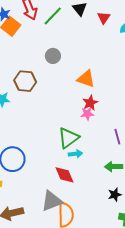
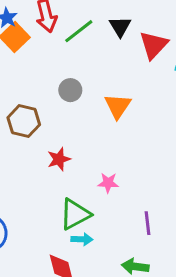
red triangle: (104, 18) -> (154, 45), size x1.5
orange triangle: (86, 79) -> (118, 106), moved, turned 36
red star: (90, 103) -> (59, 159), moved

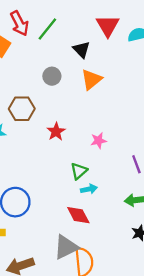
black triangle: (120, 27) -> (81, 50), moved
orange triangle: (118, 106) -> (91, 79), turned 30
green triangle: (75, 214) -> (79, 171), size x0.7

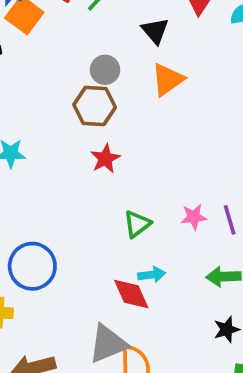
brown hexagon: (22, 109) -> (95, 106), moved
pink star: (99, 141) -> (194, 217), moved
cyan arrow: (89, 189) -> (152, 275), moved

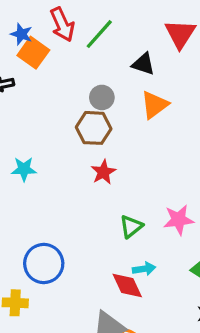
black triangle: (155, 31) -> (143, 64), turned -30
pink star: (194, 217) -> (178, 220), size x1.4

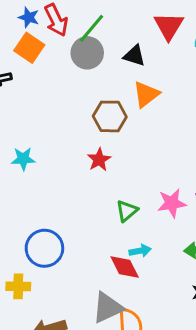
blue star: (21, 34) -> (29, 17), moved
gray circle: (102, 97) -> (87, 53), moved, size x1.4
brown hexagon: (94, 128) -> (110, 116), moved

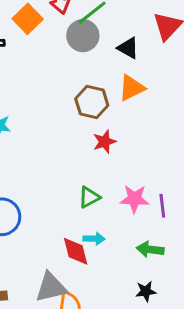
red star: (99, 160) -> (104, 142), moved

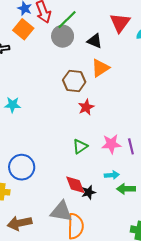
cyan arrow: (94, 239) -> (112, 175), moved
green arrow: (150, 250) -> (126, 189), moved
gray triangle: (51, 287) -> (61, 211), turned 30
black star: (146, 291) -> (89, 192), moved

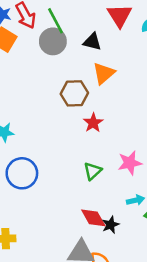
green line: (67, 20) -> (55, 21), turned -65
blue circle: (22, 167) -> (22, 173), moved

